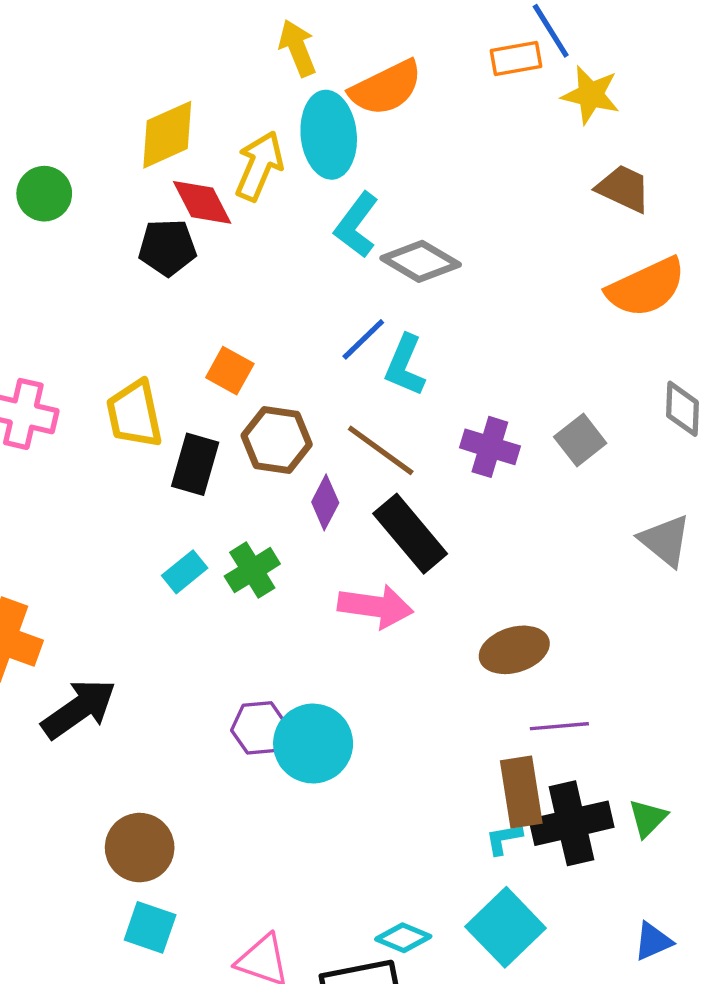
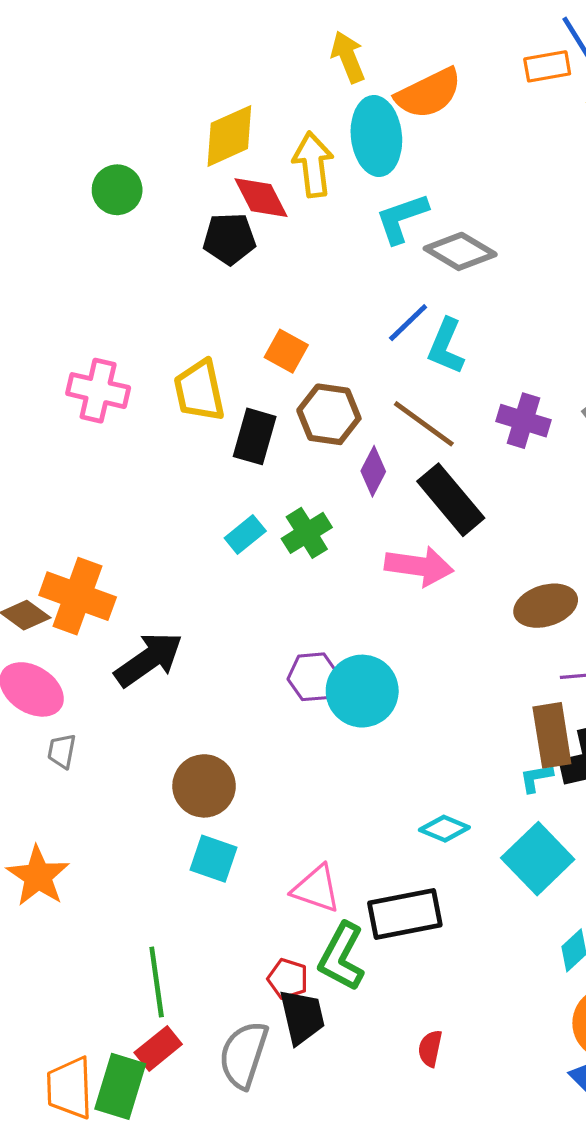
yellow arrow: (259, 166) -> (313, 164), turned -30
cyan L-shape: (356, 225) -> (402, 218), turned 34
cyan diamond: (403, 938) -> (444, 829), moved

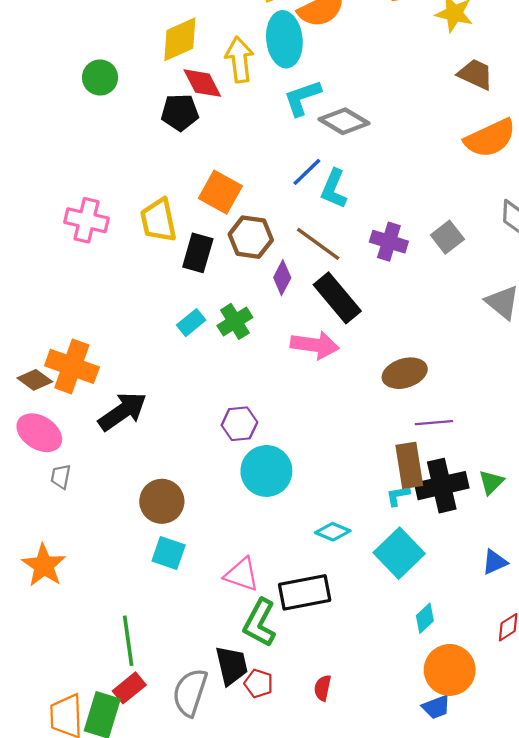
orange square: (286, 351) -> (220, 192), size x1.4
cyan circle: (362, 691) -> (266, 471), moved
red pentagon: (288, 979) -> (259, 683), moved

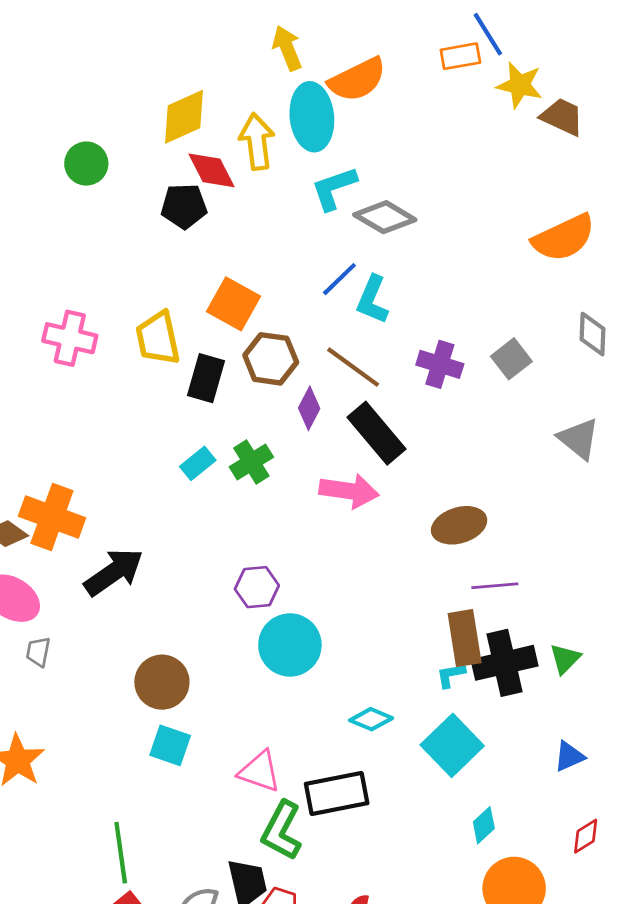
brown trapezoid: (476, 74) -> (562, 117), moved

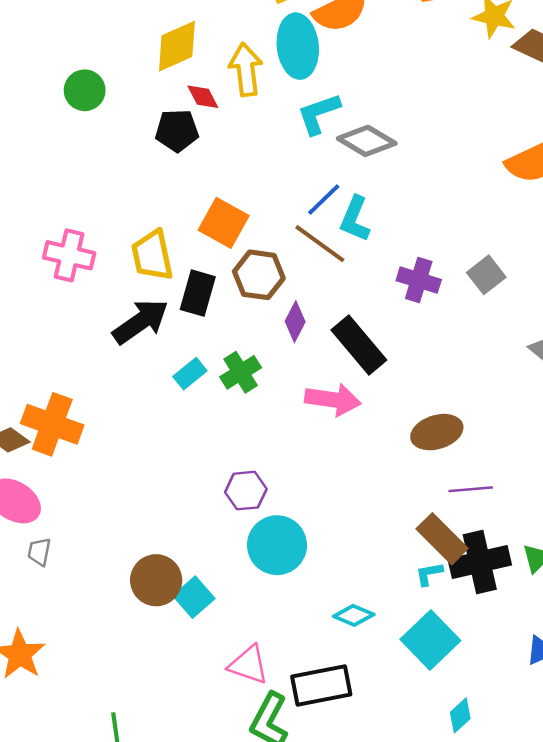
red diamond: (211, 170) -> (203, 97), size x0.7
brown line: (353, 367) -> (320, 244), moved
black arrow: (114, 572) -> (141, 322), moved
brown rectangle: (465, 638) -> (442, 539), turned -36
cyan square: (170, 745) -> (194, 597), moved, turned 30

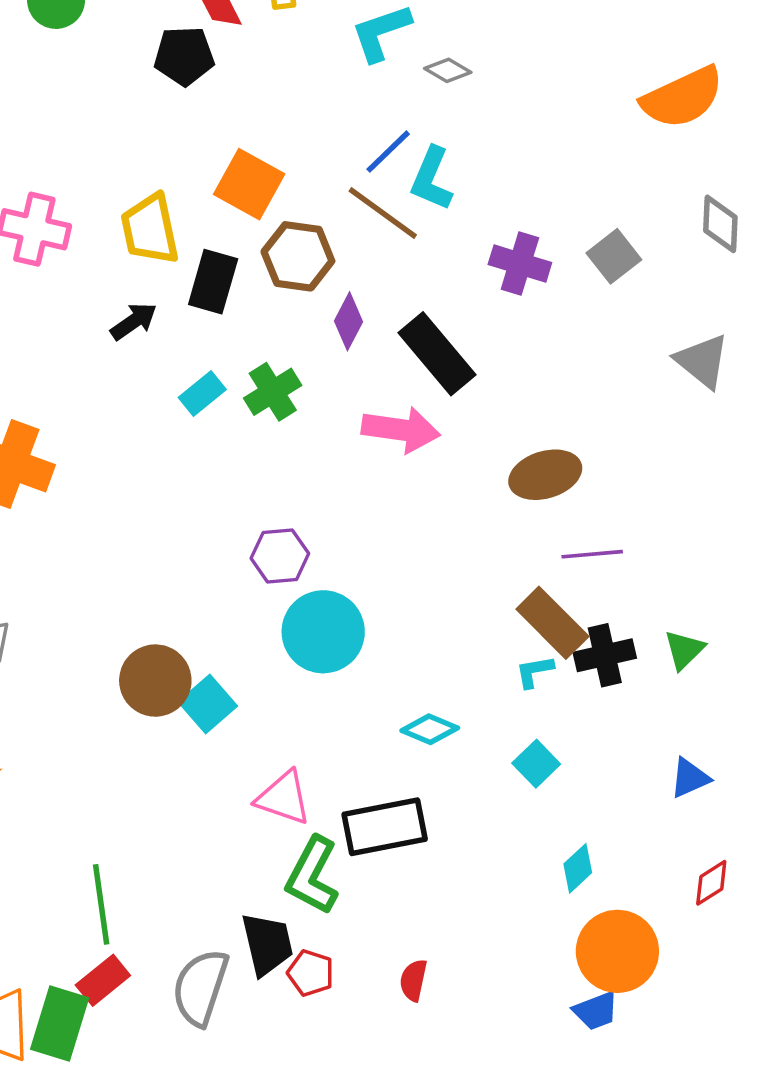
gray diamond: (367, 141) -> (448, 70), size x0.6
black arrow: (141, 322) -> (134, 321), size x0.6
black cross: (480, 562) -> (605, 655), size x0.7
cyan square: (430, 640) -> (536, 764), size x0.6

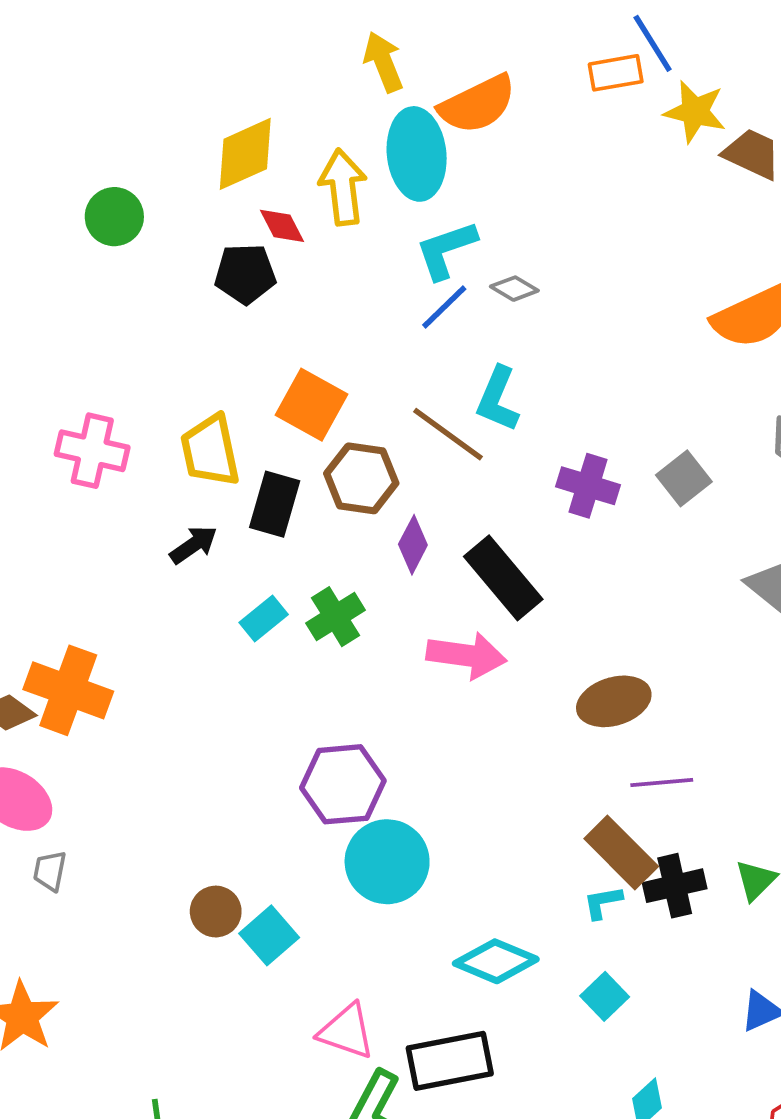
blue line: (388, 152) -> (444, 307), moved
purple hexagon: (280, 556) -> (343, 784), size x1.4
brown circle: (155, 681) -> (216, 912), size x0.7
cyan diamond: (430, 729) -> (496, 961), size x1.4

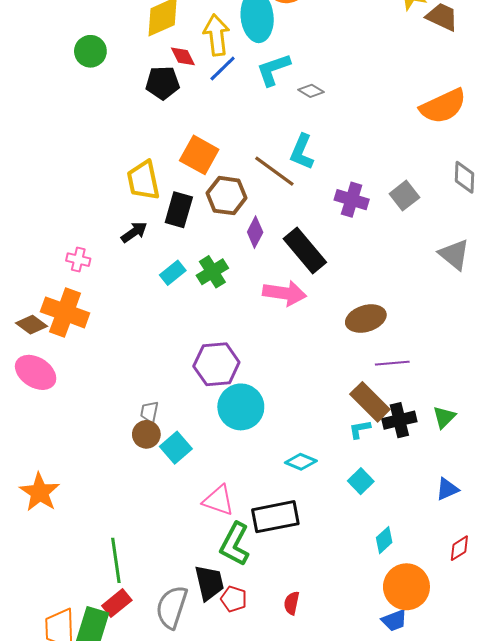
blue line: (444, 307) -> (223, 69), moved
pink cross: (92, 451) -> (78, 260), moved, size x0.6
gray trapezoid: (50, 871) -> (149, 412), moved
cyan diamond: (496, 961) -> (301, 462), size x0.7

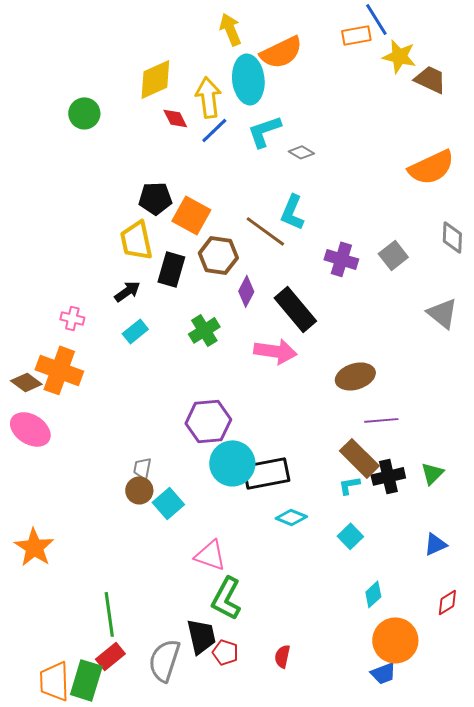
black pentagon: (163, 83) -> (155, 198), moved
cyan rectangle: (173, 273) -> (135, 331), moved
black rectangle: (275, 517) -> (266, 473), moved

